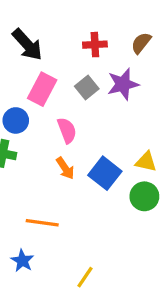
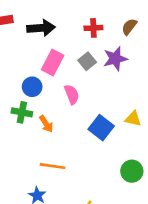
black arrow: (27, 45) -> (41, 28), turned -52
orange arrow: (65, 168) -> (46, 124), moved
green circle: (144, 196) -> (132, 171), moved

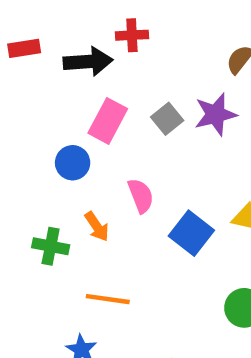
red cross: (93, 28) -> (132, 35), moved
pink semicircle: (72, 94) -> (141, 196), moved
green cross: (22, 112) -> (51, 246), moved

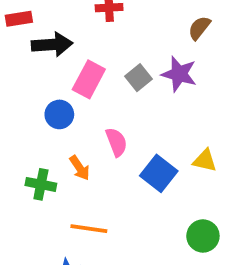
black arrow: (88, 62) -> (52, 44), moved
purple star: (216, 114) -> (179, 74), turned 30

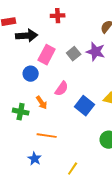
pink semicircle: (116, 142) -> (62, 89), turned 56

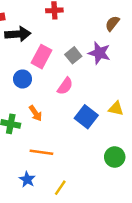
pink semicircle: (62, 89) -> (65, 86), moved
yellow line: (73, 169) -> (60, 188), moved

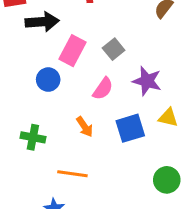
purple star: (99, 53) -> (147, 81), moved
orange arrow: (36, 113) -> (85, 127), moved
blue square: (86, 117) -> (130, 128), turned 35

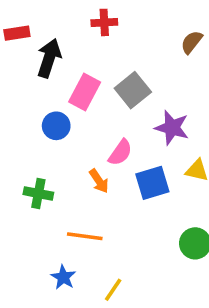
black arrow: (42, 22) -> (49, 58), turned -68
gray square: (114, 49) -> (133, 90), size x1.4
pink semicircle: (103, 89) -> (120, 153), moved

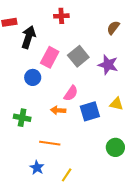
purple star: (172, 128) -> (108, 65), moved
orange arrow: (99, 181) -> (58, 110), turned 128

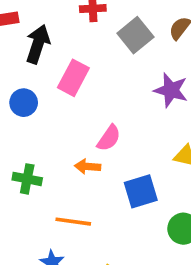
gray square: (78, 56) -> (135, 35), moved
blue circle: (33, 77) -> (24, 103), moved
blue square: (90, 111) -> (141, 191), moved

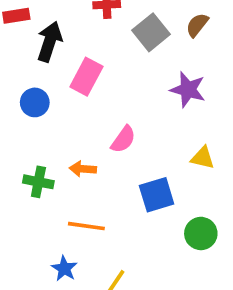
orange arrow: (88, 167) -> (83, 169), moved

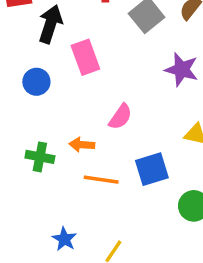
pink rectangle: (86, 77) -> (85, 57), turned -48
orange line: (86, 226) -> (101, 180), moved

